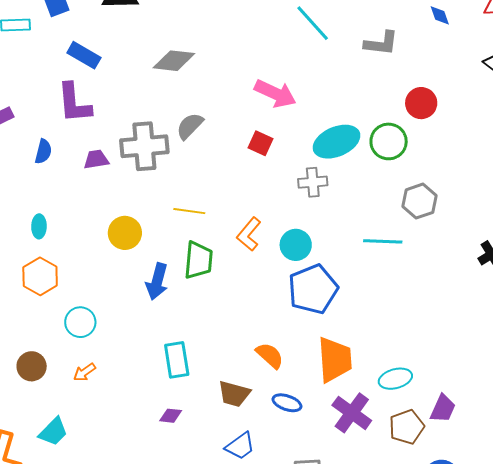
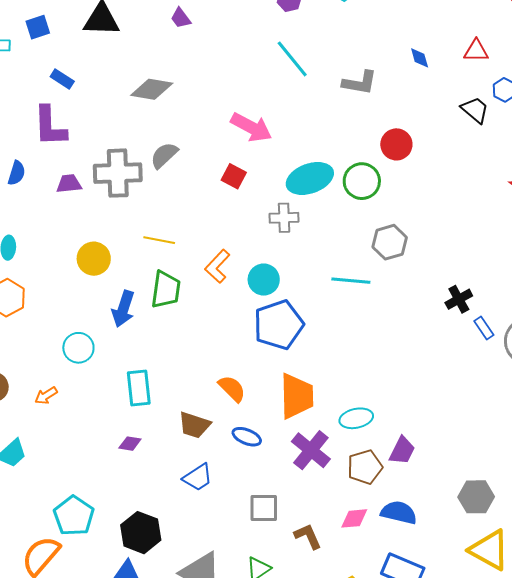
blue rectangle: (84, 55) -> (62, 79), size x0.7
cyan circle: (80, 322) -> (78, 348), moved

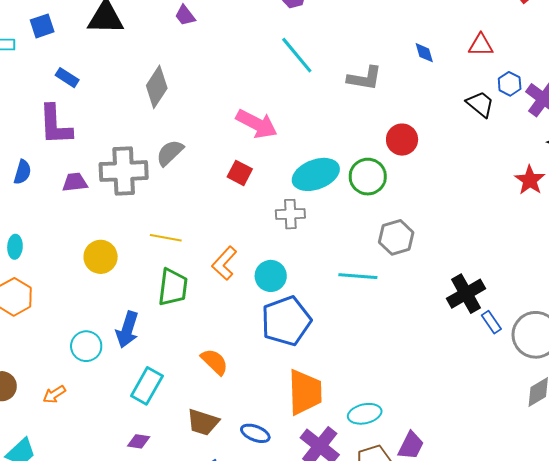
gray diamond: (152, 89) -> (157, 87), turned -66
black cross: (459, 299) -> (466, 294), size x1.4
blue arrow: (123, 309) -> (127, 330), moved
cyan rectangle: (139, 388) -> (147, 386), turned 36
orange semicircle: (232, 389) -> (214, 362), moved

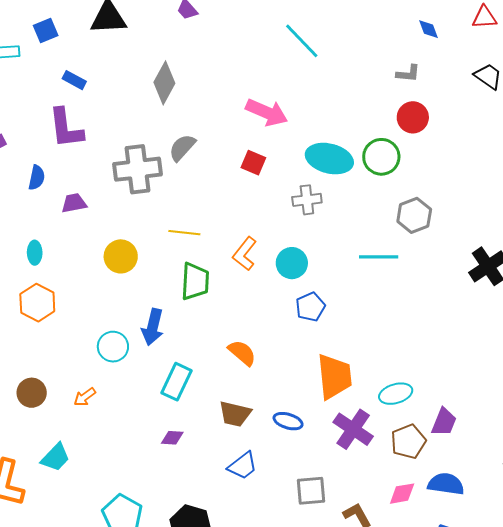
gray L-shape: (365, 78) -> (408, 73), moved, size x0.7
cyan ellipse: (316, 174) -> (329, 159), turned 39
purple trapezoid: (75, 182) -> (74, 203), moved
blue pentagon: (286, 321) -> (310, 307), size x0.6

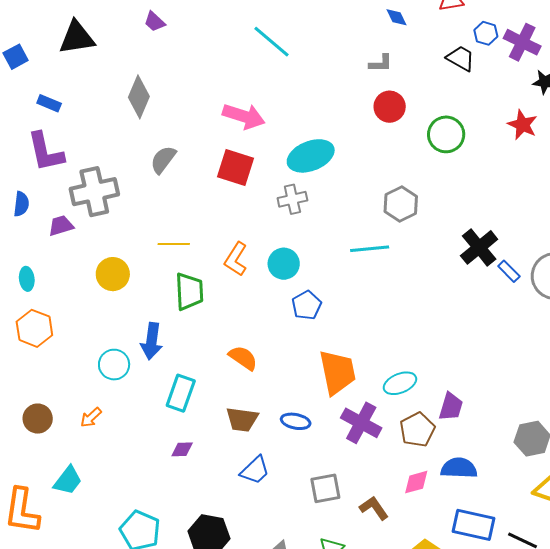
green circle: (381, 157) -> (446, 134), moved
cyan ellipse: (329, 159) -> (311, 156), turned -30
red square: (253, 163) -> (235, 167), size x1.5
gray cross: (137, 169) -> (94, 192), moved

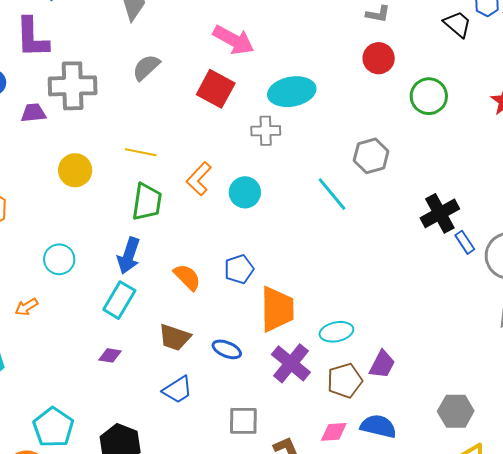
cyan line: (370, 249) -> (332, 194), turned 45
blue pentagon: (307, 305) -> (239, 269), moved
blue arrow: (152, 341) -> (129, 256), moved

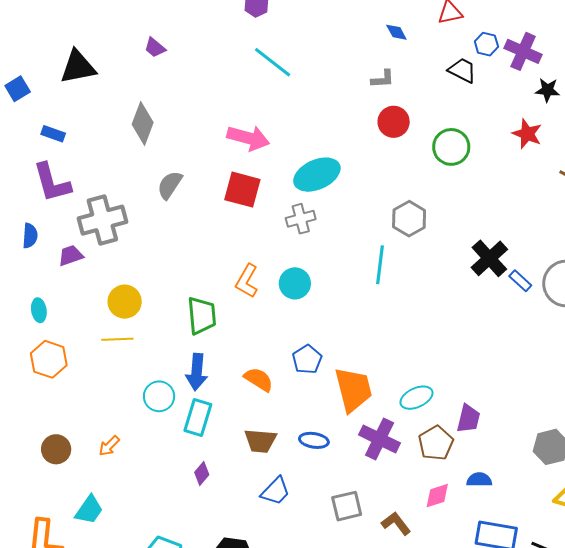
yellow line: (141, 152) -> (117, 339), moved
cyan line: (332, 194) -> (380, 265), turned 60
cyan circle: (59, 259) -> (159, 396), moved
purple diamond: (110, 355) -> (202, 474), turned -45
blue semicircle: (378, 426) -> (479, 480), size x0.7

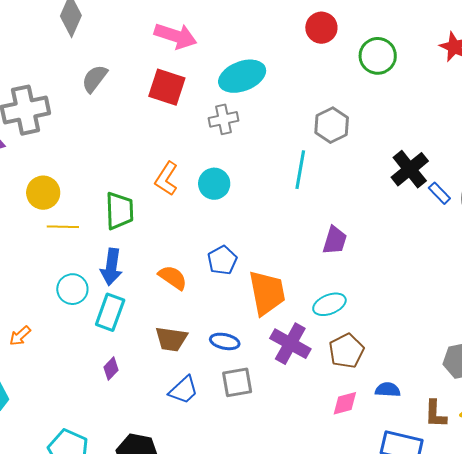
yellow line: (117, 339) -> (63, 227), moved
purple trapezoid: (468, 419) -> (335, 240), moved
gray square: (347, 506) -> (237, 382), moved
brown L-shape: (396, 523) -> (435, 414), moved, turned -144

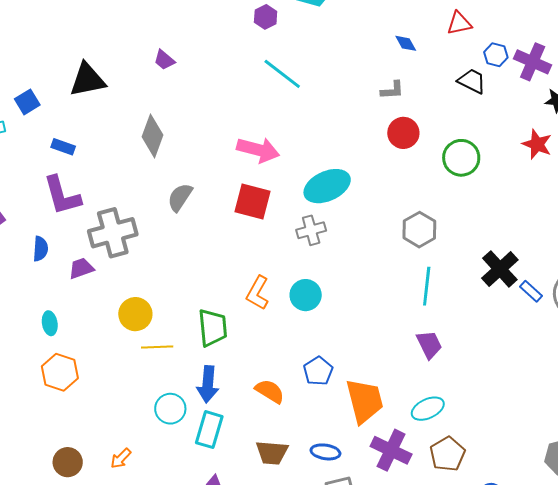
cyan line: (300, 170) -> (427, 286), moved
purple trapezoid: (335, 240) -> (429, 345), turned -40

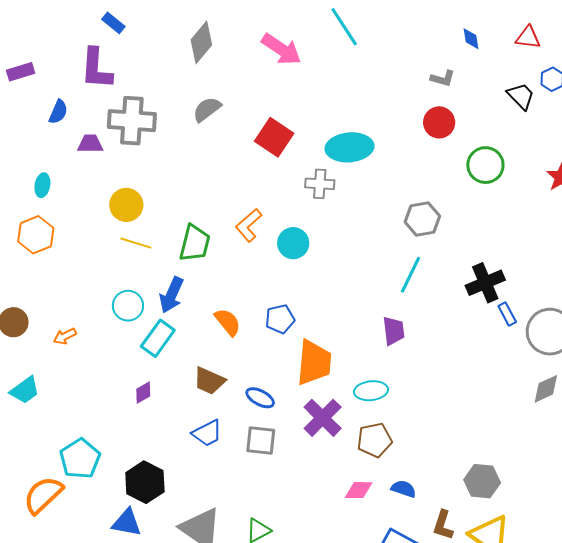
pink arrow: (258, 150) -> (281, 49), moved

